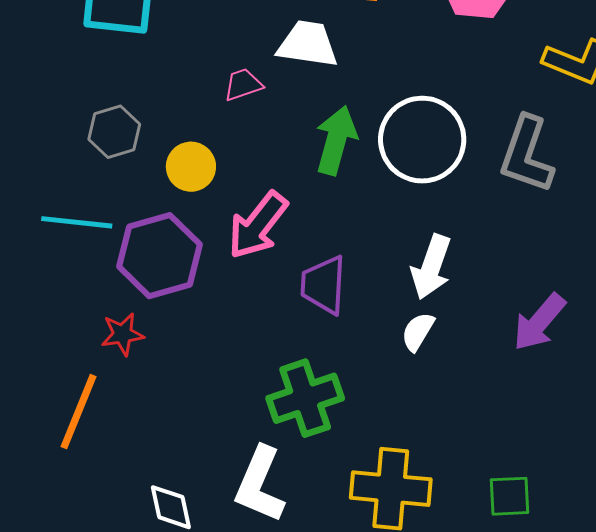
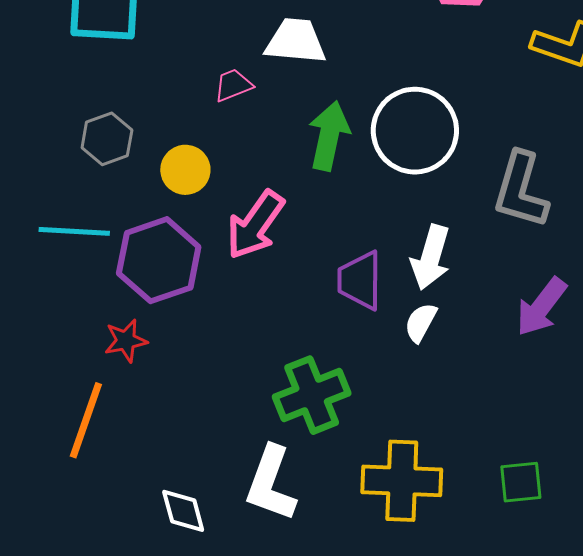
gray L-shape: (527, 155) -> (521, 190), moved
purple trapezoid: (324, 285) -> (360, 280), moved

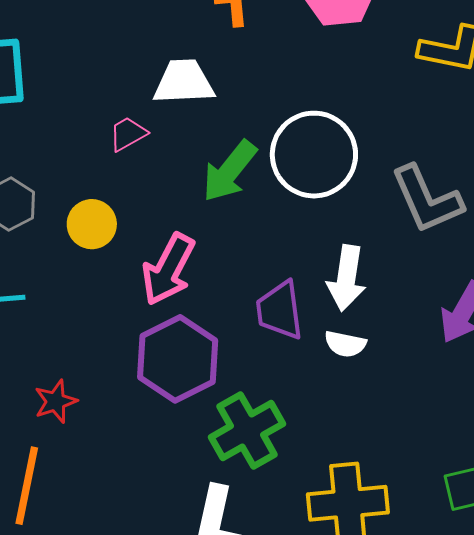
green arrow: (329, 136) -> (229, 171), turned -146
gray L-shape: (521, 190) -> (427, 199), turned -32
purple hexagon: (159, 260) -> (178, 359), moved
white semicircle: (421, 323) -> (345, 344), turned -99

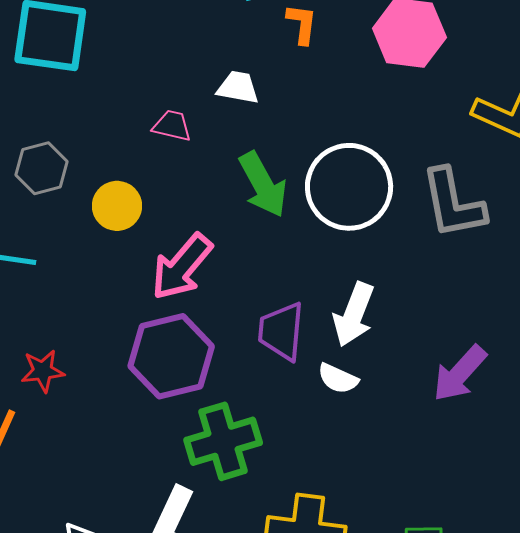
white trapezoid: (184, 82) -> (238, 87), size x0.7
pink trapezoid: (128, 134) -> (172, 126), turned 30
green arrow: (229, 171) -> (263, 185), turned -80
gray L-shape: (427, 199) -> (453, 203), moved

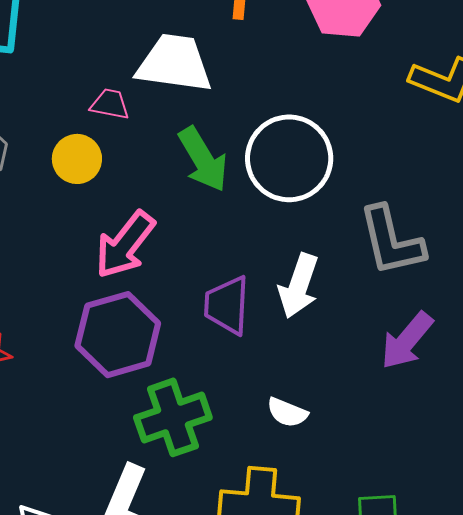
white trapezoid: (238, 87) -> (174, 63), size x1.8
gray L-shape: (453, 203) -> (391, 241), moved
yellow circle: (117, 206) -> (77, 159), moved
white semicircle: (338, 379) -> (287, 412), moved

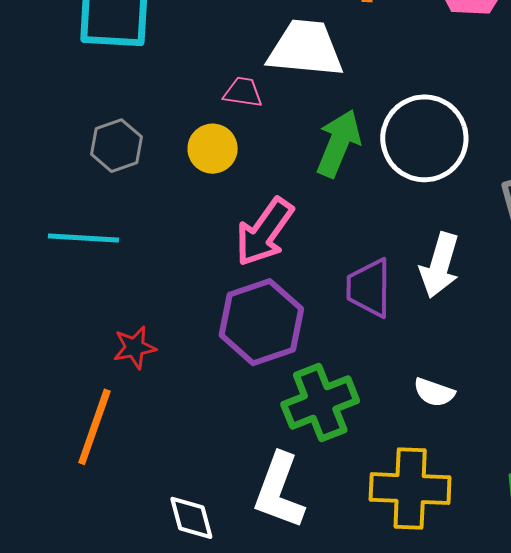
green arrow: (203, 159) -> (338, 143), turned -124

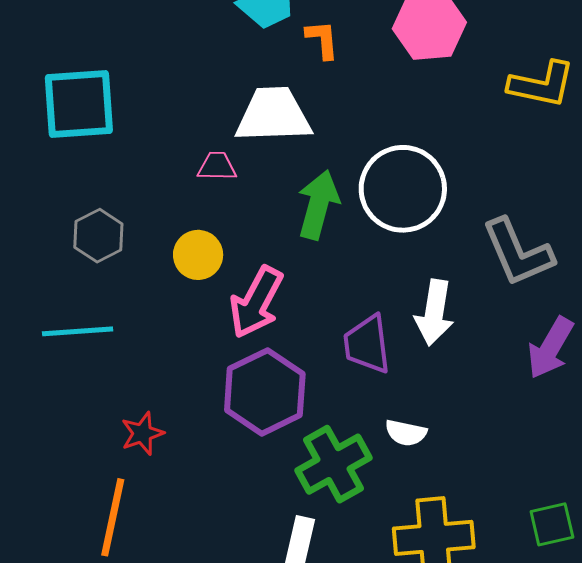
yellow circle: (213, 149) -> (198, 255), moved
white semicircle: (434, 392) -> (406, 433), moved

